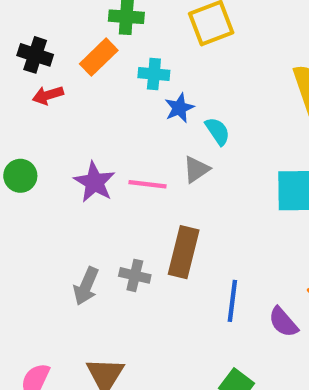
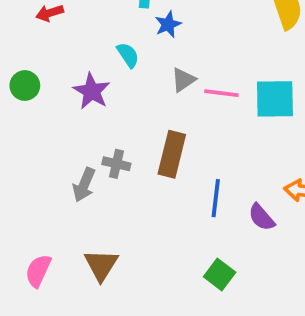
cyan semicircle: (218, 131) -> (128, 55), moved
pink line: (148, 184) -> (221, 93), moved
gray cross: (135, 275) -> (116, 164), moved

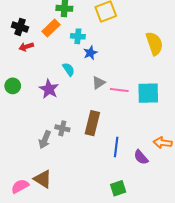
brown triangle: (101, 265) -> (43, 179), moved, turned -30
pink semicircle: (38, 271) -> (20, 186), turned 36
green square: (220, 275) -> (118, 188), turned 35

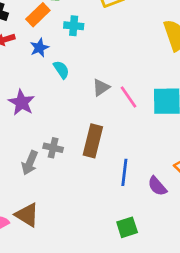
blue star: (90, 53) -> (39, 48), moved
purple star: (49, 89) -> (22, 103), moved
pink line: (119, 90) -> (128, 97), turned 48

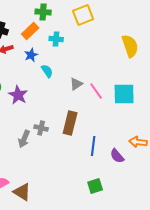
brown triangle: (27, 215) -> (22, 192), moved

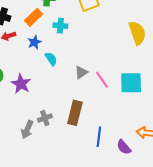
gray cross: (41, 128) -> (45, 118), turned -32

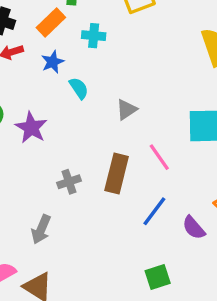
pink line: (102, 80) -> (159, 157), moved
gray arrow: (27, 129) -> (41, 229), moved
blue line: (99, 137) -> (154, 211), turned 30

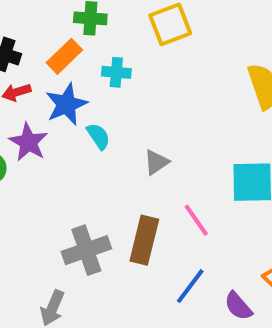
blue star: (53, 62) -> (66, 104), size x1.5
purple star: (31, 128) -> (28, 142), moved
gray cross: (69, 182) -> (86, 250), size x1.6

